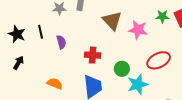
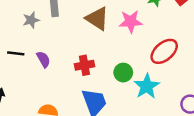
black line: (41, 32) -> (16, 53), turned -56

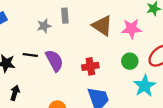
purple semicircle: (43, 59) -> (54, 61), size x1.5
green circle: (123, 73) -> (130, 61), moved

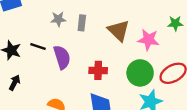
gray rectangle: (65, 16) -> (82, 23), moved
green circle: (130, 61) -> (140, 73), size x1.5

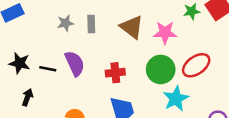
black line: (38, 46) -> (48, 69), moved

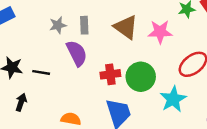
purple semicircle: (75, 63) -> (77, 53), moved
green circle: (161, 69) -> (141, 77), moved

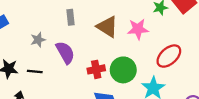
gray star: (58, 25) -> (38, 40), moved
gray rectangle: (84, 25) -> (70, 17), moved

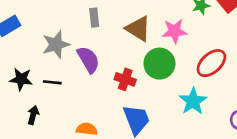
gray star: (38, 40) -> (56, 45), size x1.5
red cross: (96, 69) -> (125, 79), turned 30
green circle: (123, 70) -> (159, 64), moved

